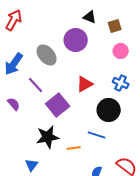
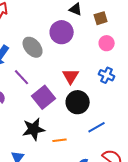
red triangle: (85, 84) -> (71, 76), turned -30
black circle: (109, 110) -> (78, 102), moved
blue line: (97, 135) -> (97, 127), moved, turned -48

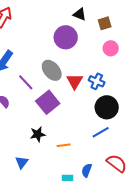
gray ellipse: (33, 47) -> (52, 70), moved
blue cross: (107, 75) -> (97, 81), moved
black circle: (78, 102) -> (107, 107), moved
black star: (34, 129) -> (38, 134), size x0.7

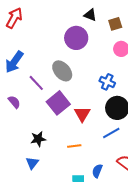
red triangle: (75, 81) -> (82, 114), moved
black star: (38, 134) -> (38, 139), moved

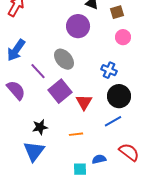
purple semicircle: (14, 102) -> (16, 90), size x1.5
blue triangle: (32, 163) -> (34, 151), size x1.6
blue semicircle: (97, 171) -> (99, 159), turned 56

